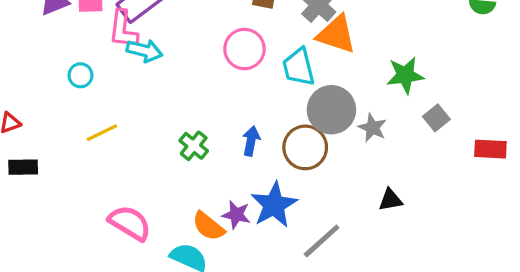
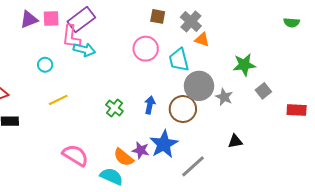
orange triangle: (336, 34) -> (202, 40), size x0.6

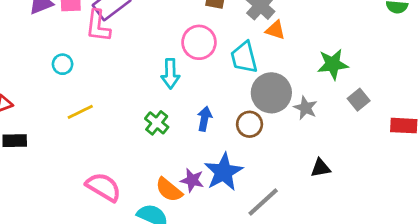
cyan arrow: (84, 50) -> (170, 74), moved, turned 75
brown circle: (183, 109) -> (250, 124), size x0.7

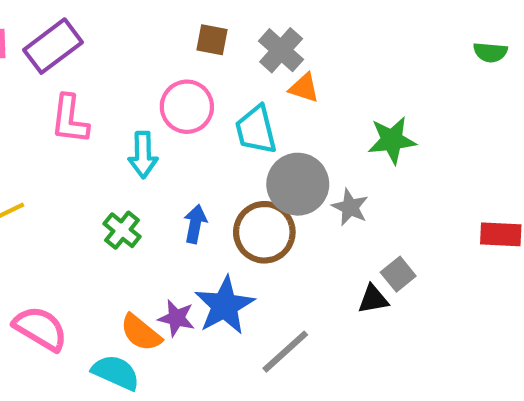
pink L-shape: (98, 26) -> (70, 119), moved
gray square: (359, 100) -> (398, 274), moved
brown circle: (250, 124) -> (264, 232), size x1.5

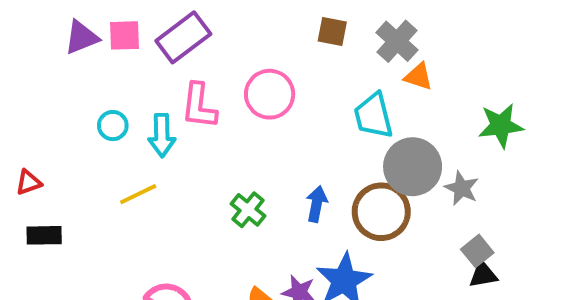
pink circle: (187, 107) -> (270, 94), moved
cyan arrow: (143, 155) -> (162, 135), moved
gray square: (398, 274) -> (477, 251), moved

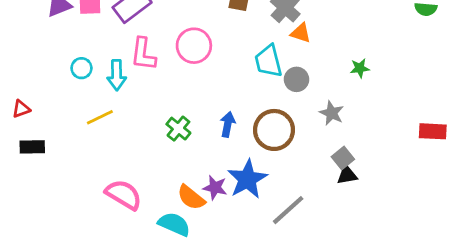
green star: (501, 126) -> (360, 68), size x0.6
gray circle: (413, 167) -> (296, 79), moved, size x0.6

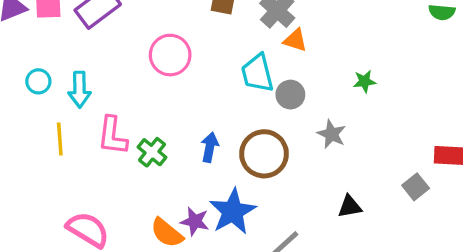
pink L-shape: (143, 54) -> (112, 136), moved
yellow line: (100, 117) -> (60, 139), turned -68
gray square: (343, 158) -> (416, 187), moved

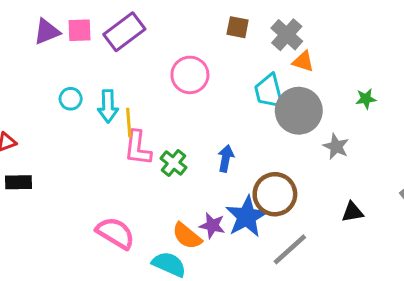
gray circle: (290, 95) -> (299, 111), size x1.8
yellow line: (60, 139) -> (129, 123), moved
brown circle: (264, 154) -> (275, 194), moved

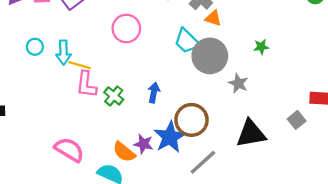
cyan trapezoid: (269, 91) -> (187, 41), turned -32
yellow line: (129, 123) -> (79, 65), turned -70
black triangle: (352, 212) -> (251, 134), size x1.8

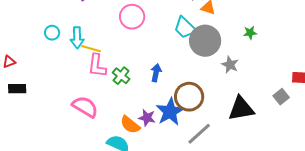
pink semicircle: (69, 150) -> (85, 107), moved

